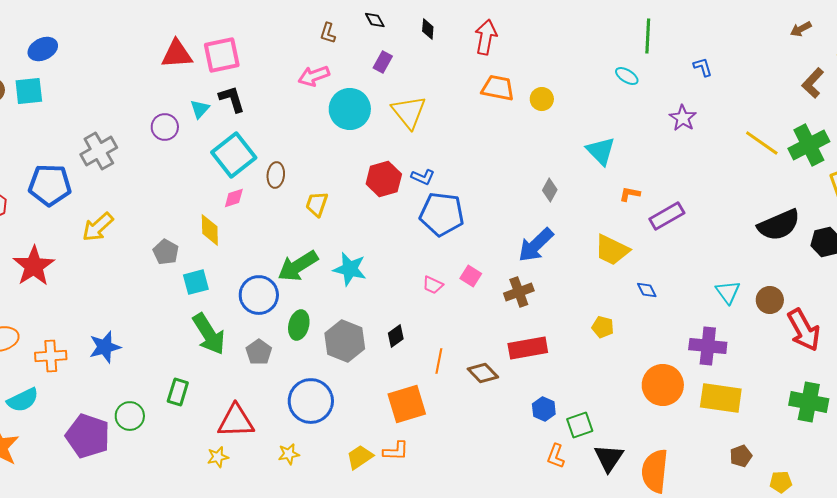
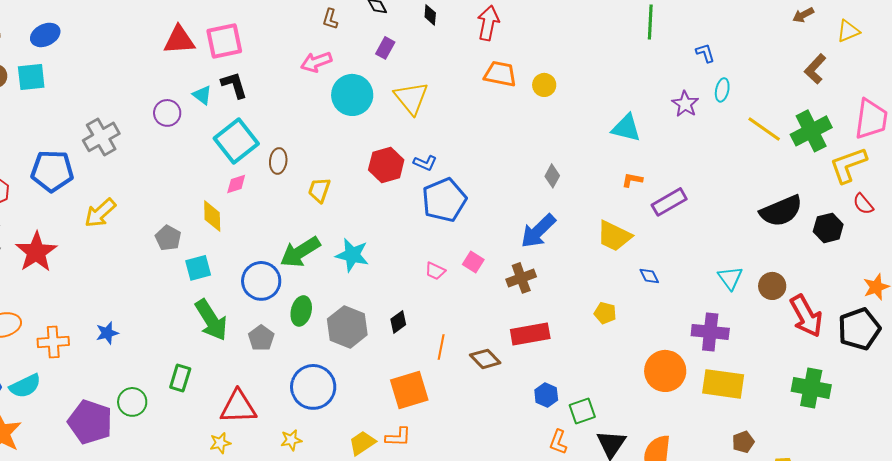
cyan ellipse: (627, 76) -> (722, 90), moved, turned 70
cyan triangle: (200, 109) -> (202, 95), turned -35
cyan triangle: (601, 151) -> (626, 128), moved, turned -32
blue pentagon: (442, 214) -> (444, 200), turned -30
blue star: (105, 347) -> (107, 333), size x0.7

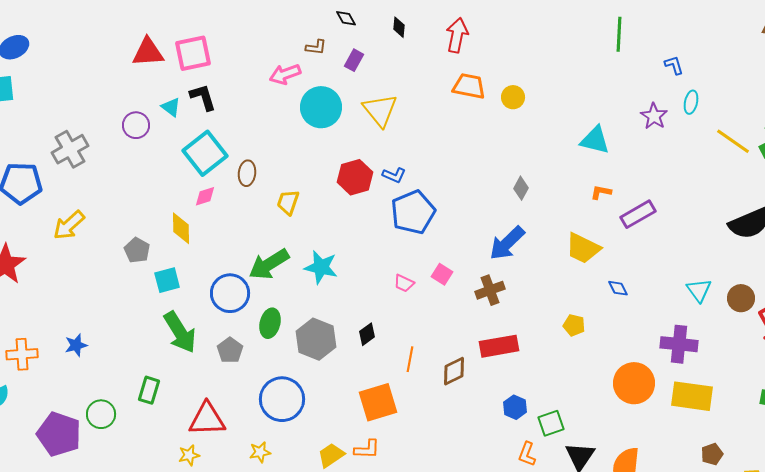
brown L-shape: (330, 19) -> (316, 47), moved, turned -100
brown diamond: (485, 359) -> (454, 371), turned -72

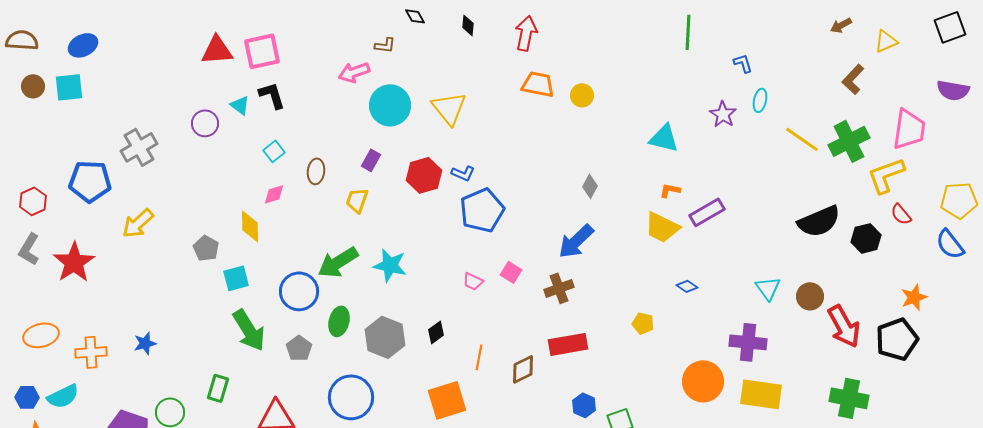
purple rectangle: (354, 60) -> (371, 160), moved
cyan square: (205, 153) -> (274, 151), size x0.5
yellow trapezoid: (583, 248) -> (662, 227), moved
blue diamond: (618, 288) -> (687, 286), turned -30

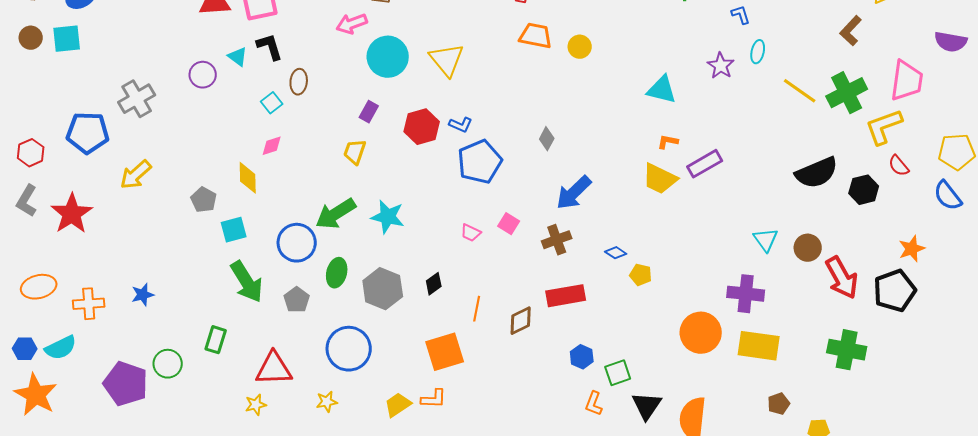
brown ellipse: (316, 171) -> (299, 82), moved
gray diamond: (590, 186) -> (547, 139), moved
blue diamond: (687, 286) -> (616, 253), moved

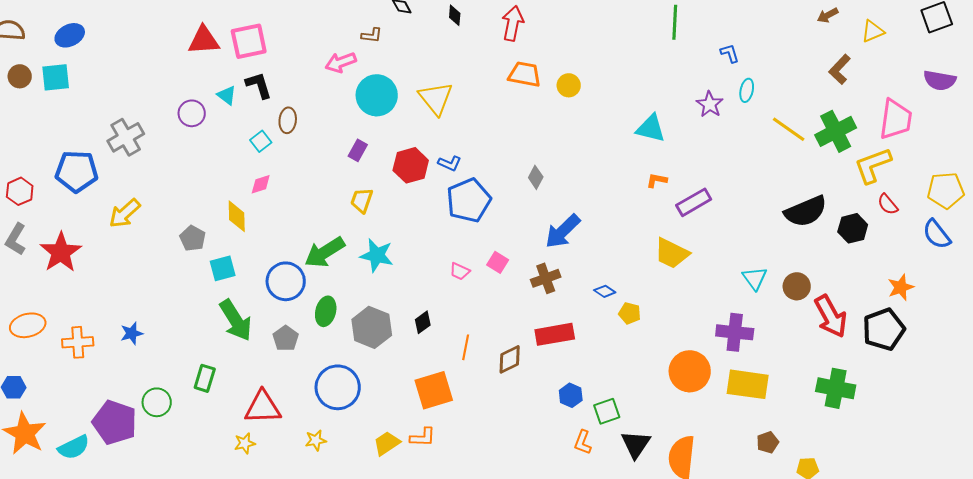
yellow trapezoid: (355, 152) -> (362, 200), moved
yellow trapezoid: (660, 179) -> (672, 253), moved
cyan semicircle: (61, 348) -> (74, 447), moved

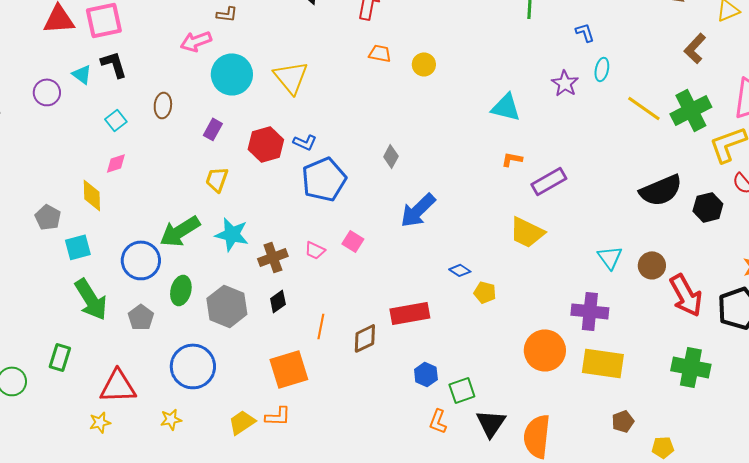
orange trapezoid: (525, 74) -> (380, 53), size x0.7
brown ellipse: (288, 120) -> (163, 105), moved
brown cross: (546, 278) -> (273, 257), moved

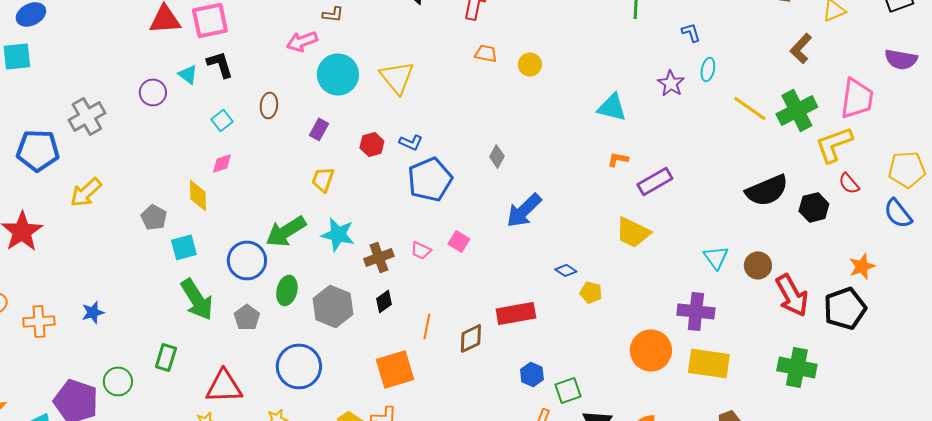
red hexagon: (266, 144) -> (372, 144), size x0.7

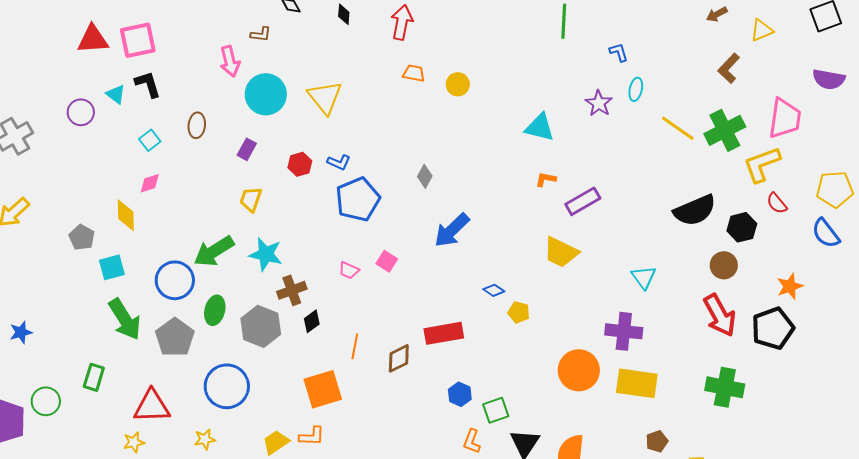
pink arrow: (302, 41) -> (230, 61), turned -84
brown cross: (379, 257) -> (292, 290), moved
brown circle: (758, 265) -> (724, 265), moved
gray pentagon: (247, 317) -> (175, 337), size x1.5

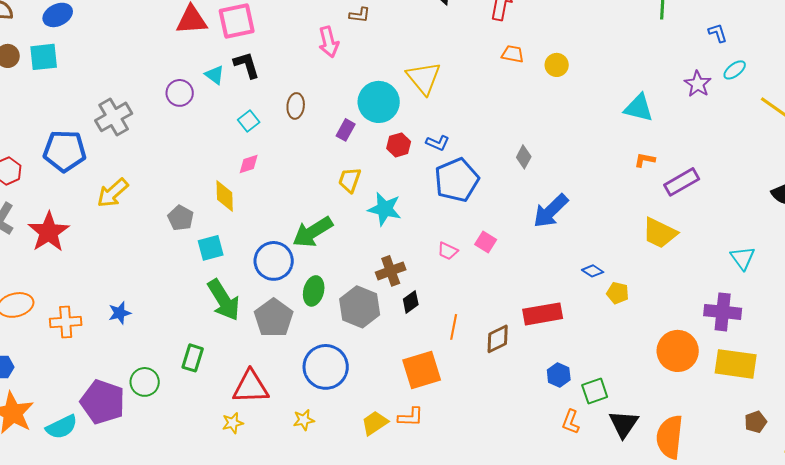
cyan ellipse: (636, 89) -> (735, 70), turned 40
cyan circle: (266, 94) -> (379, 102), moved
cyan star: (266, 254) -> (385, 209), moved

